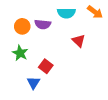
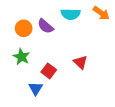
purple semicircle: (43, 24) -> (45, 26), turned 35
red triangle: (79, 41) -> (80, 62), moved

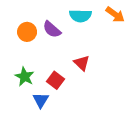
green star: (21, 57) -> (25, 77), moved
red triangle: (80, 62) -> (82, 63), moved

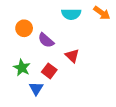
purple semicircle: (52, 29) -> (46, 40), moved

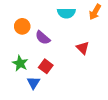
orange arrow: (102, 13) -> (95, 12), turned 84
red triangle: (72, 56) -> (83, 48), moved

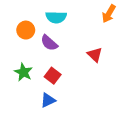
cyan semicircle: (66, 13) -> (56, 17), moved
blue triangle: (33, 83) -> (48, 100), moved, turned 32

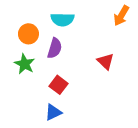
purple semicircle: (49, 43) -> (55, 48), turned -114
green star: (23, 72) -> (25, 64), moved

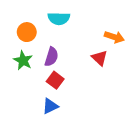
orange arrow: (121, 16) -> (114, 37), moved, turned -102
purple semicircle: (55, 48) -> (51, 57), moved

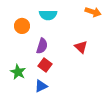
orange arrow: (114, 37) -> (93, 12), moved
green star: (23, 60) -> (18, 72), moved

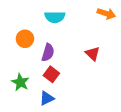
orange circle: (22, 26) -> (25, 39), moved

